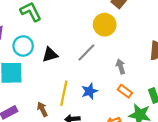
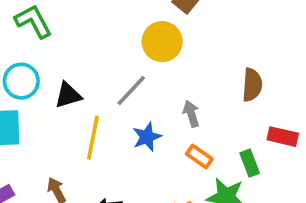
blue star: (89, 91) -> (147, 137), moved
yellow line: (64, 93) -> (93, 138), moved

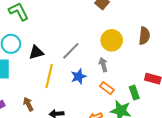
yellow circle: (162, 42) -> (112, 40), moved
brown semicircle: (252, 85) -> (144, 36), moved

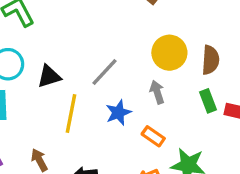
brown semicircle: (144, 36) -> (210, 60), moved
orange rectangle: (107, 88) -> (153, 136), moved
green rectangle: (134, 93) -> (208, 101), moved

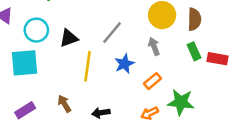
orange rectangle: (153, 136) -> (152, 81), turned -72

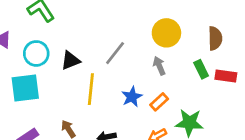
brown semicircle: (194, 19) -> (215, 38), moved
blue star: (124, 64) -> (132, 97), moved

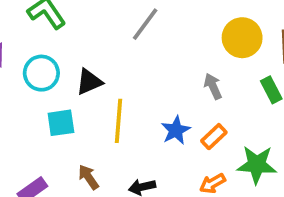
yellow circle: (166, 33) -> (242, 38), moved
gray line: (115, 53) -> (145, 24), moved
cyan square: (25, 88) -> (61, 123), moved, size x0.7

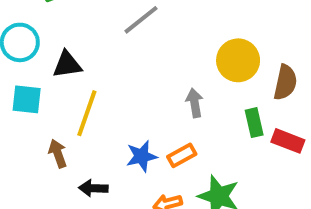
blue star: (176, 130) -> (142, 156), moved
brown arrow: (88, 177) -> (58, 154), moved

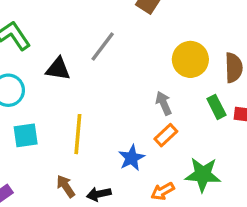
black triangle: (67, 65) -> (58, 69), moved, turned 32
brown arrow: (58, 154) -> (66, 186), moved
orange rectangle: (182, 155) -> (166, 135), moved

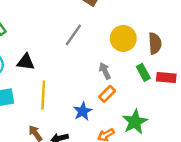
gray line: (103, 47) -> (73, 35), moved
black triangle: (58, 69) -> (26, 62), moved
green star: (203, 174) -> (135, 122), turned -30

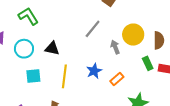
gray arrow: (105, 71) -> (115, 47), moved
blue star: (83, 111) -> (94, 71), moved

